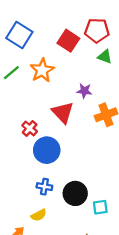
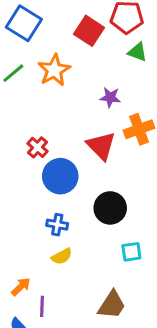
red triangle: (63, 112) -> (101, 146), moved
black circle: (75, 193) -> (110, 208), moved
yellow semicircle: (39, 215) -> (62, 256), moved

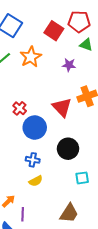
purple star: (110, 97) -> (69, 65), moved

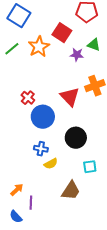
red square: (54, 31) -> (62, 33), moved
green triangle: (86, 45) -> (94, 45), moved
yellow semicircle: (36, 181) -> (51, 164), moved
brown trapezoid: (69, 213) -> (71, 191), moved

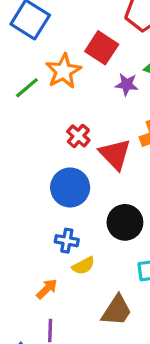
green line: (12, 49) -> (27, 88), moved
red cross: (28, 98) -> (78, 136), moved
orange arrow: (17, 190) -> (47, 289), moved

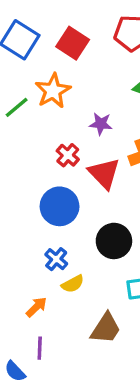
red square: (102, 48) -> (73, 43), moved
purple star: (127, 84) -> (101, 124), moved
blue cross: (67, 241) -> (56, 259), turned 30

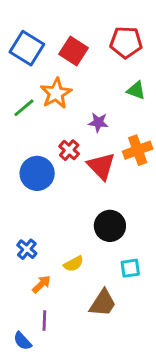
blue circle: (60, 206) -> (37, 173), moved
blue cross: (56, 259) -> (27, 249), moved

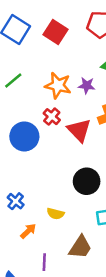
orange star: (56, 93) -> (58, 85), moved, turned -30
purple star: (98, 122) -> (87, 85), moved
yellow semicircle: (74, 264) -> (55, 214), turned 42
purple line: (44, 321) -> (44, 262), moved

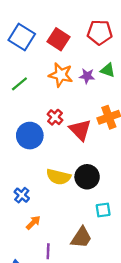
orange star: (58, 85) -> (61, 75), moved
purple star: (87, 85) -> (87, 76), moved
yellow semicircle: (55, 214) -> (58, 177), moved, size x1.5

